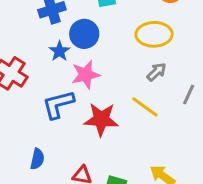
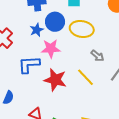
yellow ellipse: (154, 34) -> (82, 29), moved
gray arrow: (156, 72) -> (97, 56), turned 72

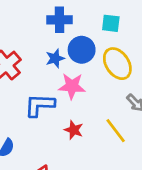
yellow ellipse: (82, 29) -> (117, 64), turned 40
red star: (55, 80) -> (74, 130), size x0.6

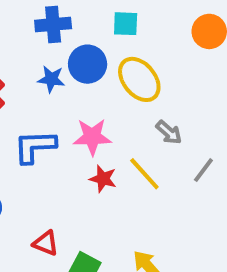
blue star: (55, 58) -> (51, 79), turned 30
pink star: (72, 86) -> (92, 137), moved
red star: (74, 130) -> (103, 179), moved

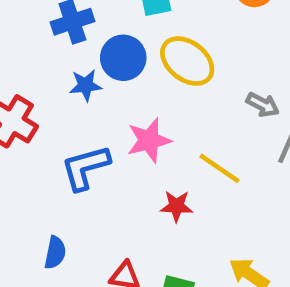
gray arrow: (169, 132) -> (263, 105), moved
red star: (103, 179) -> (177, 206), moved

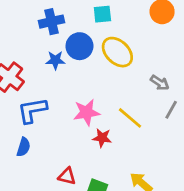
pink star: (149, 140) -> (87, 112), moved
blue L-shape: (85, 168) -> (32, 110), moved
blue semicircle: (55, 253) -> (23, 147), moved

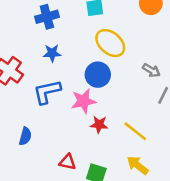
blue circle: (79, 46) -> (98, 75), moved
blue L-shape: (32, 110) -> (47, 92), moved
yellow line: (130, 118) -> (135, 131), moved

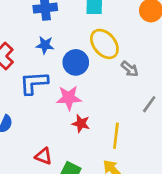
gray arrow: (151, 70) -> (130, 69), moved
blue circle: (98, 75) -> (76, 62), moved
yellow line: (135, 131) -> (116, 136), turned 50

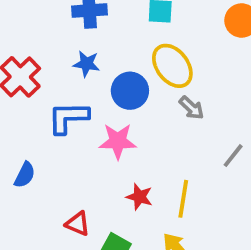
gray arrow: (130, 69) -> (192, 108), moved
red star: (81, 123) -> (139, 197), moved

